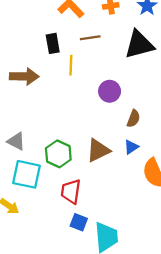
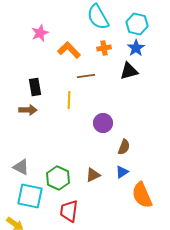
black rectangle: (53, 43) -> (35, 87), moved
black triangle: (139, 45) -> (129, 71), moved, size x0.7
brown arrow: (24, 76) -> (28, 110), size x0.7
brown triangle: (98, 150) -> (93, 175), size x0.7

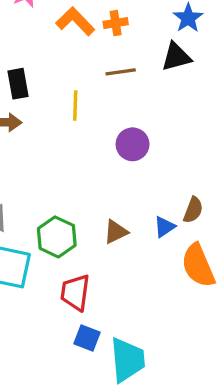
orange cross: (104, 48) -> (116, 23), moved
brown line: (86, 76) -> (121, 72), moved
brown semicircle: (124, 147) -> (193, 210), moved

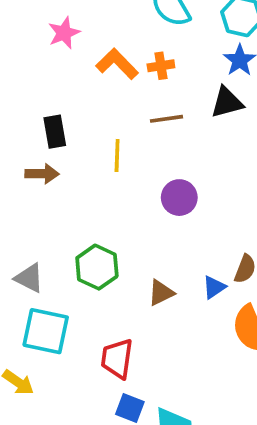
green hexagon: (57, 237) -> (97, 267), moved

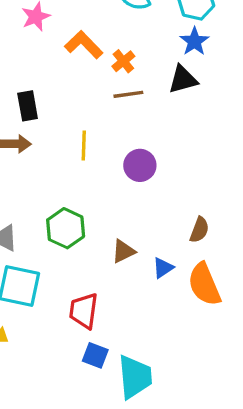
orange cross: (161, 66) -> (123, 61), moved, turned -30
yellow line: (117, 155) -> (84, 146), moved
blue triangle: (214, 287) -> (163, 268), moved

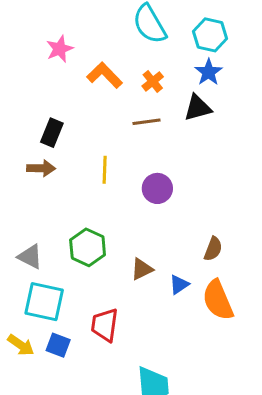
orange cross: (123, 61) -> (153, 81), moved
black rectangle: (28, 106) -> (52, 133), turned 32
blue square: (95, 355) -> (58, 345), moved

